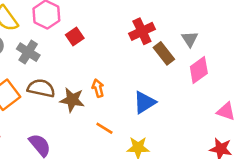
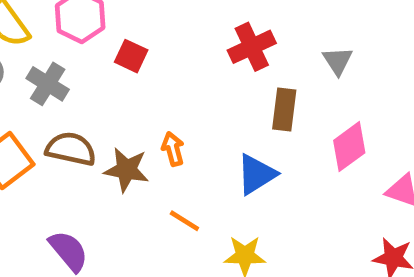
red square: (75, 37) -> (131, 56), turned -30
brown rectangle: (164, 53) -> (284, 109), moved, turned 45
pink diamond: (199, 70) -> (349, 147), moved

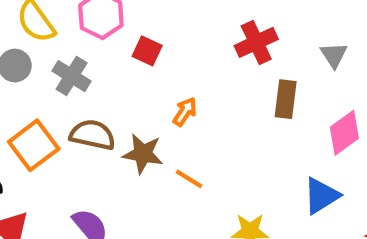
orange arrow: (173, 149) -> (185, 112), moved, turned 48
blue triangle: (256, 174) -> (321, 196), moved
orange line: (184, 221) -> (189, 179), moved

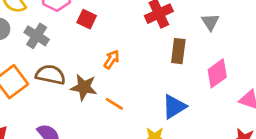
blue triangle: (321, 196) -> (174, 107), moved

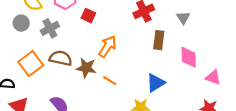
gray cross: (37, 36) -> (50, 28), turned 30
orange arrow: (112, 59) -> (108, 46), size x1.5
pink diamond: (217, 73) -> (189, 57), turned -55

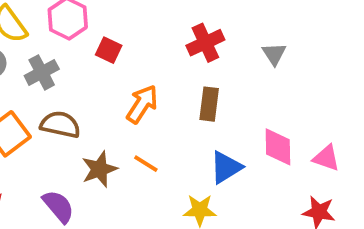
brown rectangle: (159, 40) -> (209, 104), moved
pink diamond: (189, 57) -> (278, 147), moved
brown star: (86, 68) -> (99, 169), moved, turned -30

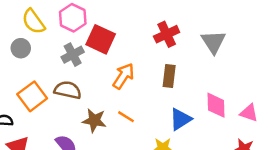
red square: (109, 50) -> (101, 39), size x1.6
gray triangle: (274, 54) -> (213, 42), size x1.5
gray cross: (42, 72) -> (73, 55), moved
brown star: (99, 169) -> (94, 120), turned 30

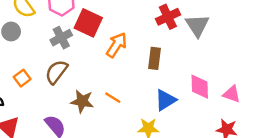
red cross: (167, 34) -> (168, 17), moved
orange arrow: (123, 76) -> (116, 45), moved
brown semicircle: (68, 90) -> (56, 72), turned -65
orange square: (32, 96) -> (22, 78), size x0.6

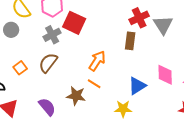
orange arrow: (116, 45) -> (97, 61), moved
brown rectangle: (154, 58) -> (130, 41), moved
brown star: (82, 101) -> (76, 96), moved

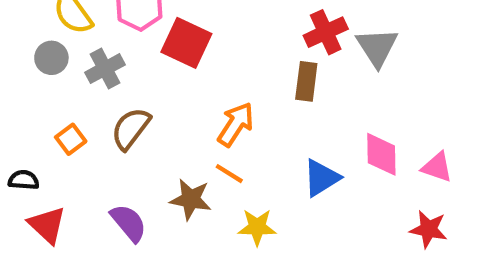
gray cross: (52, 35) -> (105, 69), moved
yellow star: (123, 109) -> (257, 227), moved

